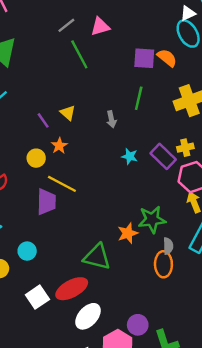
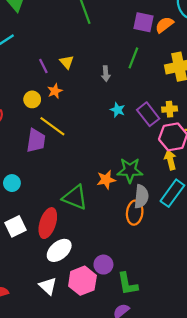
orange semicircle: (167, 58) -> (164, 25), turned -84
gray semicircle: (168, 246) -> (141, 196), size x1.5
red ellipse: (72, 289) -> (48, 223), turned -52

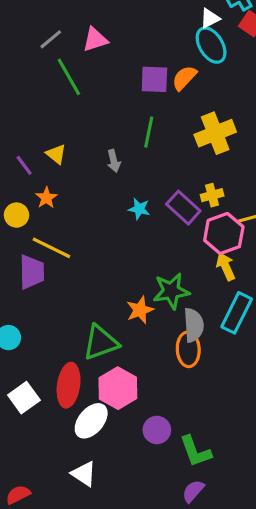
green triangle: (75, 197) -> (101, 342), turned -32
pink hexagon: (82, 281) -> (118, 388), moved

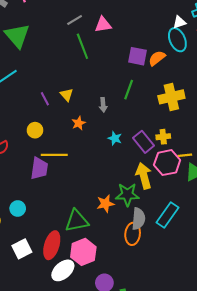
orange star: (46, 198) -> (79, 123), moved
yellow line: (51, 248) -> (54, 155), turned -35
yellow arrow: (226, 267) -> (144, 176), moved, size x1.4

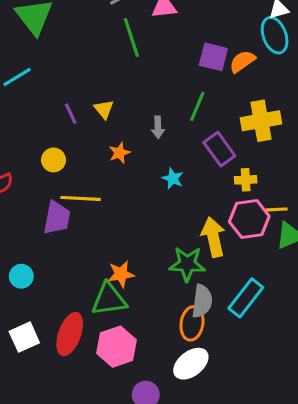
purple rectangle: (143, 142) -> (219, 149), moved
orange star: (105, 204) -> (121, 274), moved
white ellipse: (63, 270) -> (191, 364), moved

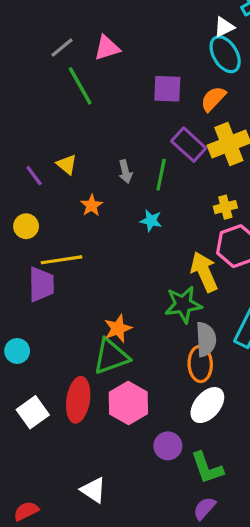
orange semicircle: (242, 61) -> (213, 99), moved
green line: (197, 106) -> (161, 175), moved
purple rectangle: (219, 149) -> (189, 145), moved

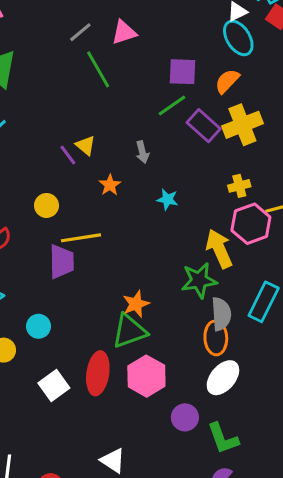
green line: (161, 175) -> (172, 105), moved, turned 44
purple line: (34, 176) -> (68, 155), moved

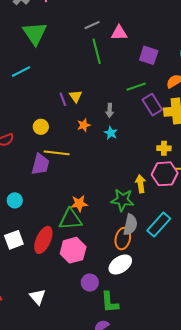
purple square: (183, 72) -> (149, 55), moved
cyan star: (167, 199) -> (111, 133), moved
yellow arrow: (219, 249) -> (140, 184), size x0.7

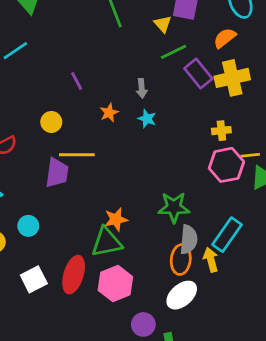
yellow triangle: (76, 96) -> (163, 24), moved
yellow arrow: (140, 184) -> (211, 260), moved

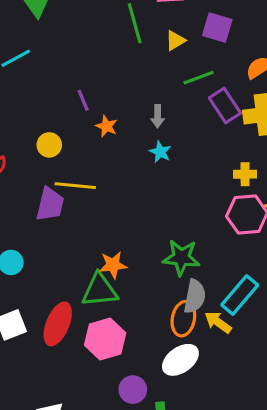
yellow triangle: (163, 24) -> (175, 40), moved, turned 36
orange star: (109, 113) -> (106, 126), moved, turned -30
yellow arrow: (211, 260) -> (218, 322), turned -45

